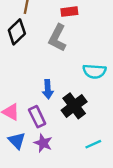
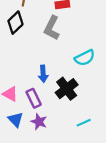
cyan semicircle: (94, 71) -> (85, 58), turned -30

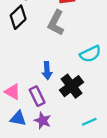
blue triangle: (15, 120) -> (18, 118), turned -35

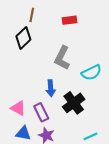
gray L-shape: (56, 23) -> (62, 58), moved

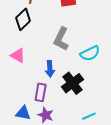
pink triangle: (18, 108) -> (18, 55), moved
purple rectangle: (41, 112) -> (41, 92), turned 36

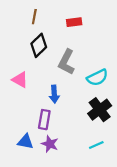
black diamond: (23, 19) -> (39, 45), moved
black cross: (72, 83) -> (100, 110), moved

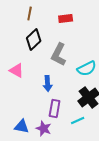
purple rectangle: (44, 120) -> (55, 108), moved
cyan line: (96, 145) -> (78, 120), moved

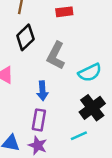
purple rectangle: (55, 108) -> (39, 120), moved

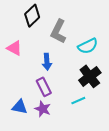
purple rectangle: (39, 120) -> (44, 87), turned -36

